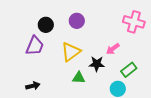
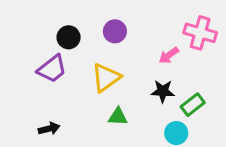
purple trapezoid: (35, 46) -> (52, 69), turned 30
pink arrow: (113, 49) -> (169, 55), moved
black star: (97, 64) -> (163, 91), moved

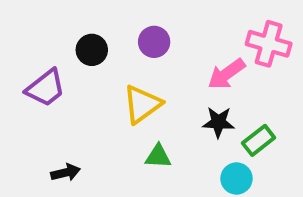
pink arrow: (169, 55) -> (226, 74), size x1.4
purple trapezoid: (52, 69) -> (46, 88), moved

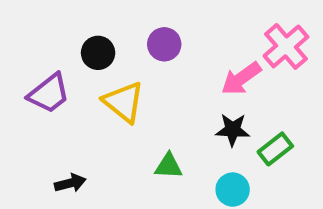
pink cross: (269, 44) -> (286, 46), turned 33
yellow triangle: (142, 104) -> (124, 102), moved, turned -45
cyan circle: (236, 179) -> (233, 190), moved

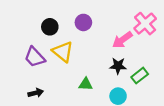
purple trapezoid: (49, 93) -> (35, 57), moved, turned 85

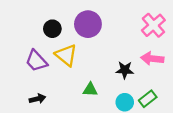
purple circle: (83, 22) -> (88, 24), size x1.5
pink arrow: (122, 40) -> (152, 59), moved, turned 42
green rectangle: (140, 76) -> (148, 99), moved

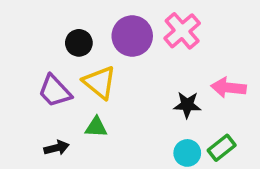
pink cross: (153, 25) -> (182, 31), moved
green triangle: (90, 90) -> (96, 127), moved

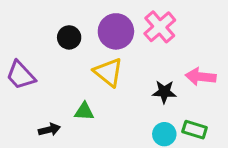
yellow triangle: (100, 82) -> (108, 72), moved
purple trapezoid: (55, 91) -> (21, 75), moved
green rectangle: (222, 148) -> (195, 130), turned 55

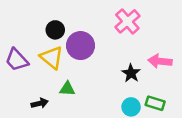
purple circle: (116, 31) -> (81, 46), moved
yellow triangle: (108, 72) -> (52, 58), moved
black star: (164, 92) -> (131, 73), turned 30

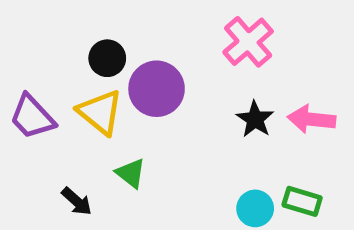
black star: (131, 73) -> (255, 119), moved
green triangle: (67, 89) -> (131, 173), turned 35
black arrow: (40, 103) -> (77, 201), turned 56

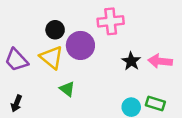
pink cross: (248, 42) -> (111, 21), moved, turned 35
black arrow: (77, 201) -> (16, 103), moved, turned 70

